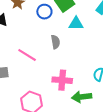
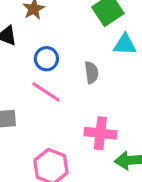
blue circle: (44, 12) -> (46, 59), moved

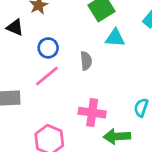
pink line: (46, 92) -> (47, 76), turned -75

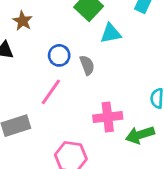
blue circle: (48, 48) -> (59, 55), moved

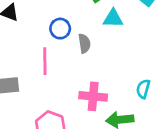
pink line: (51, 92) -> (45, 61), turned -48

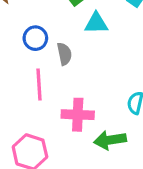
pink line: (45, 61) -> (39, 85), moved

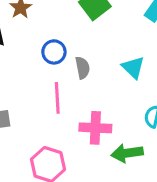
cyan triangle: (96, 23) -> (133, 68), moved, turned 45

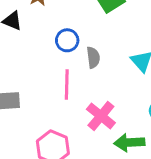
pink cross: (95, 128) -> (101, 116), turned 32

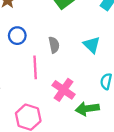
blue circle: (67, 40) -> (17, 36), moved

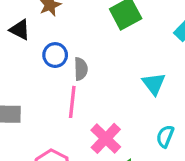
gray semicircle: (54, 45) -> (81, 69), moved

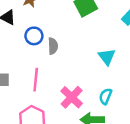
pink line: (72, 102) -> (36, 80), moved
cyan semicircle: (165, 136) -> (106, 96), moved

